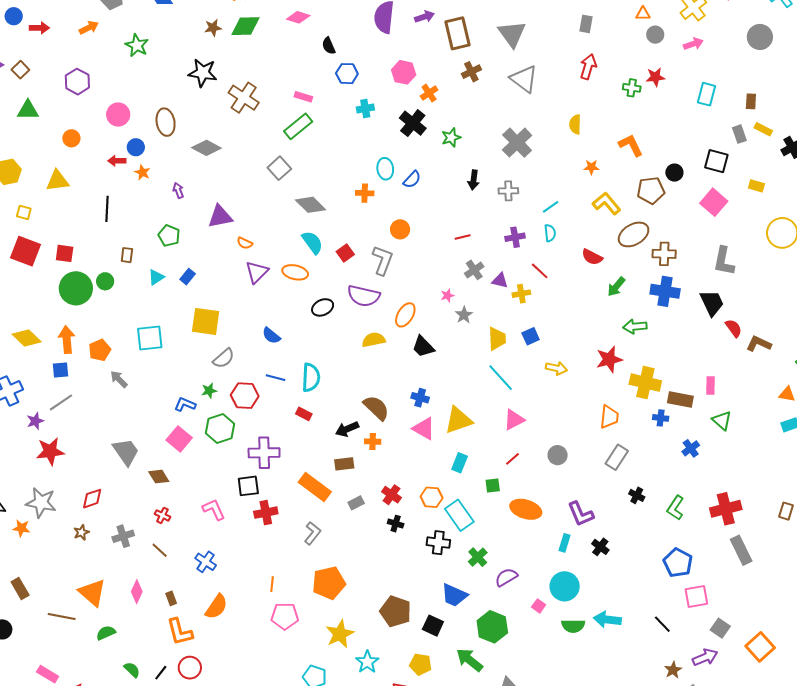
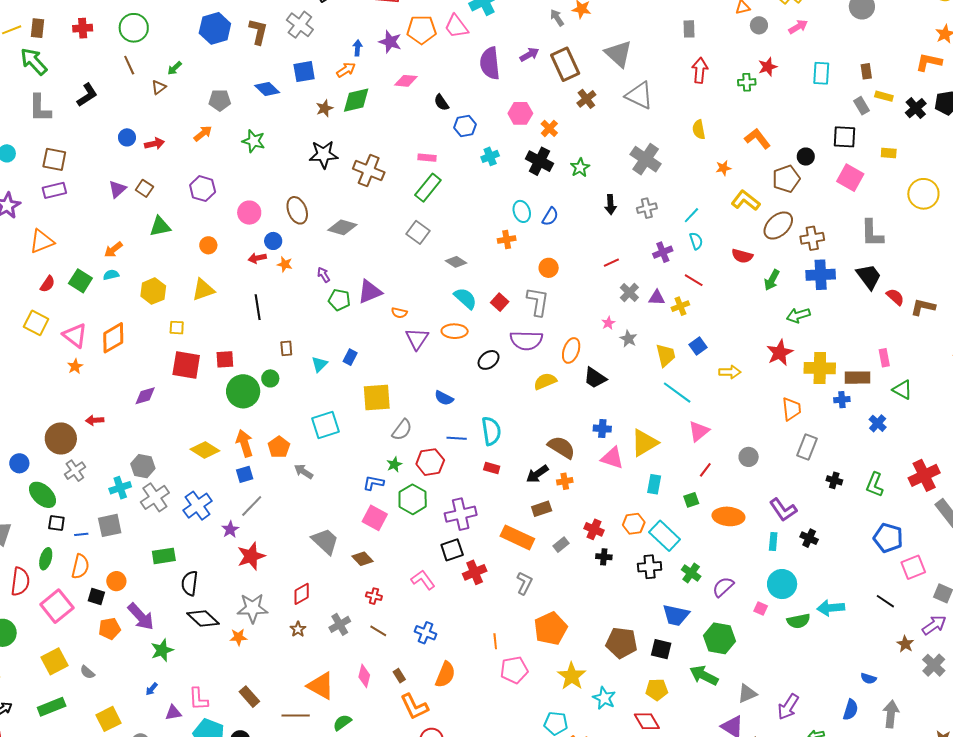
gray diamond: (311, 205) -> (456, 262), size x0.7
green pentagon: (169, 236) -> (339, 300), moved

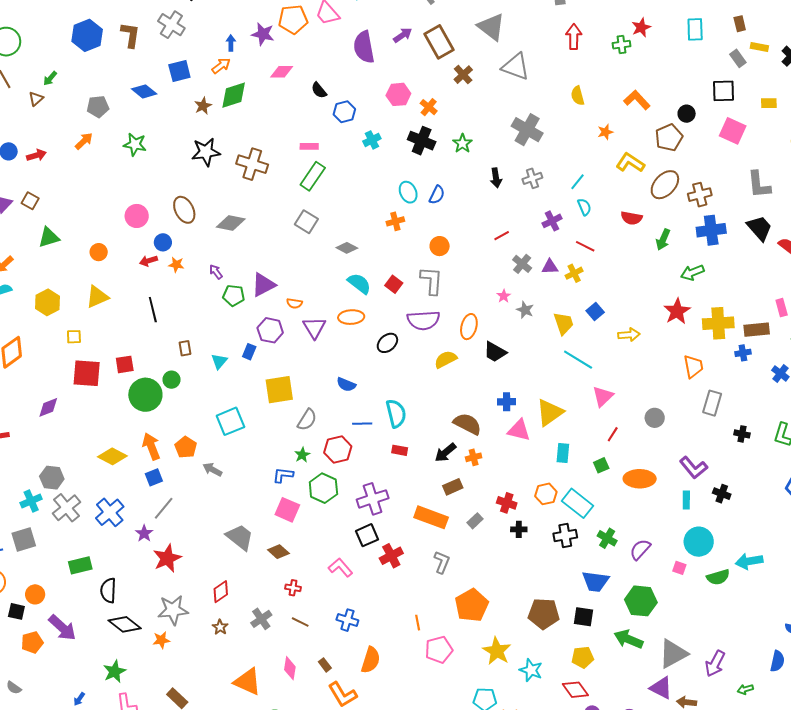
purple hexagon: (203, 189) -> (270, 330), moved
green star: (162, 650) -> (114, 671), moved
gray triangle: (747, 694) -> (673, 654), size x1.5

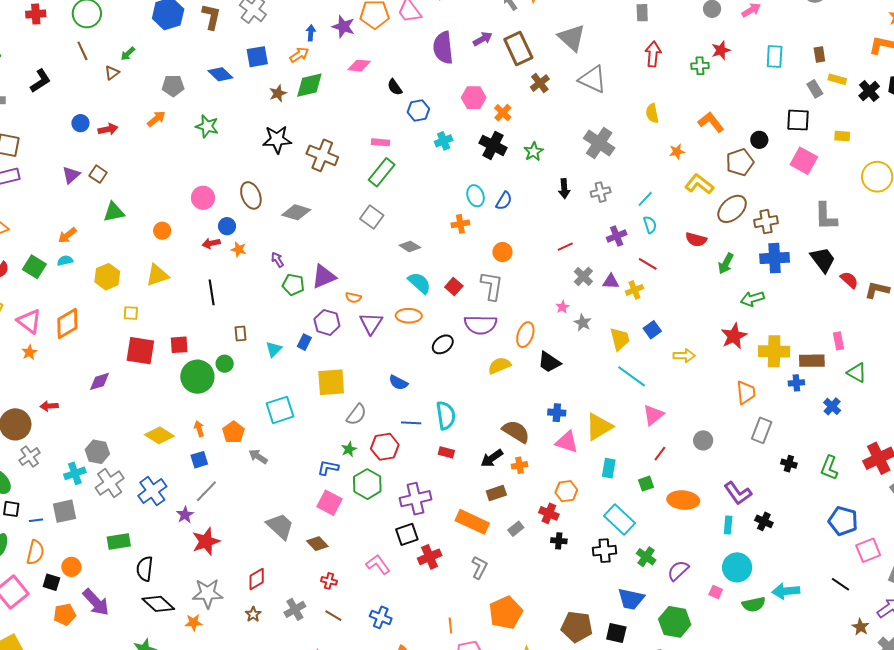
orange arrow: (151, 446) -> (199, 429), size x0.6
orange hexagon: (546, 494) -> (566, 491), moved

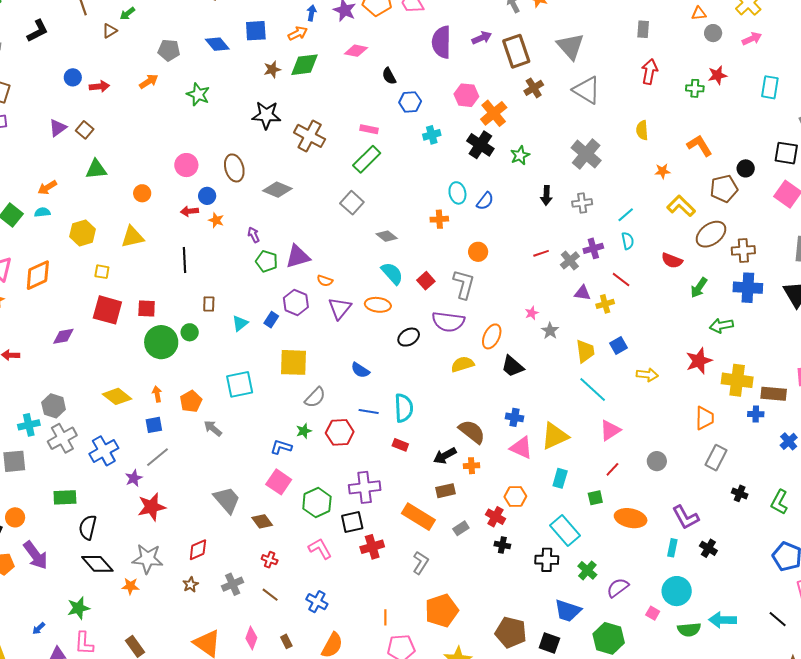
orange cross: (503, 113) -> (494, 113), size x1.5
gray cross: (583, 276) -> (570, 260), moved
green hexagon: (367, 484) -> (317, 503), moved

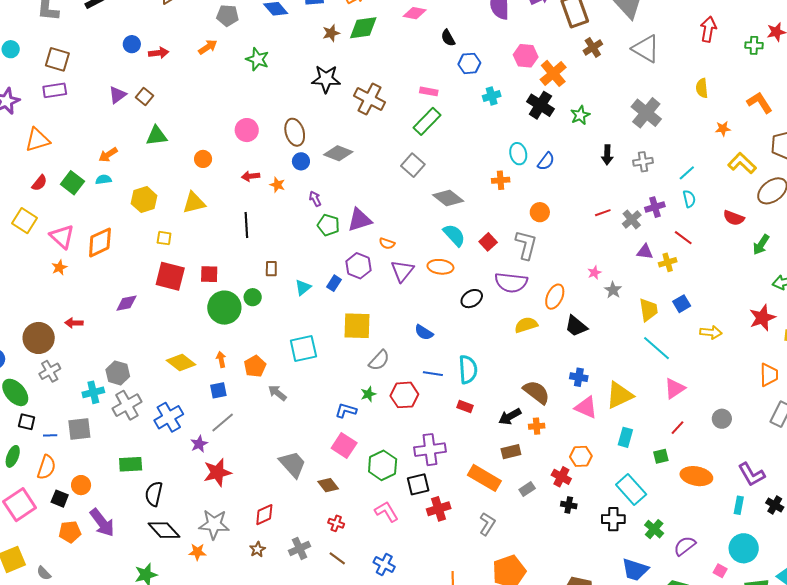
blue circle: (207, 196) -> (301, 161), moved
gray diamond: (387, 236) -> (448, 198), size x1.4

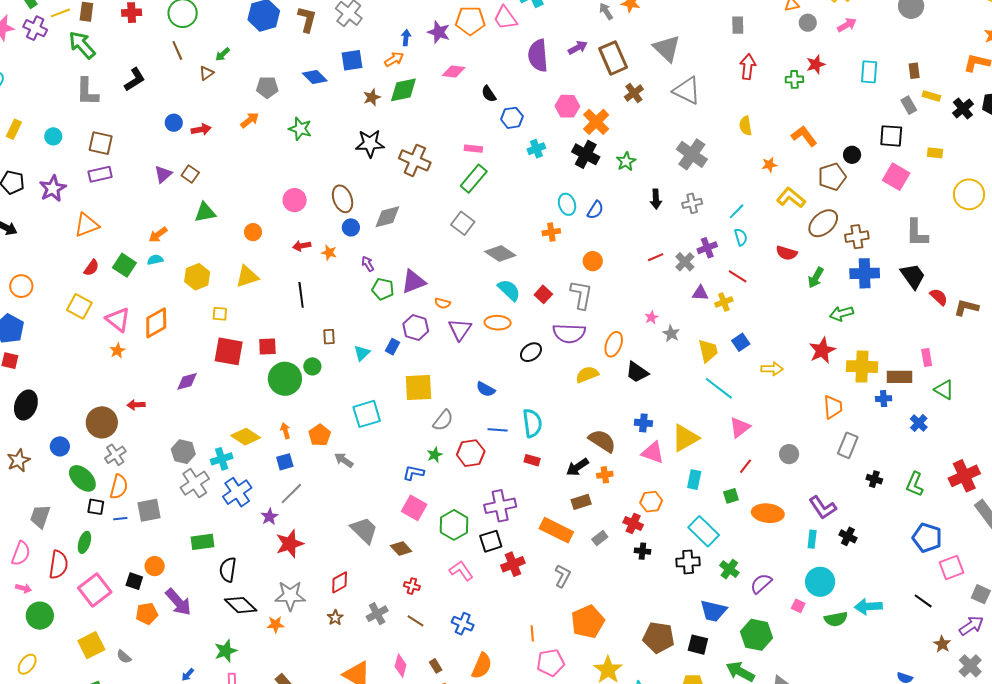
gray diamond: (338, 153) -> (387, 217), turned -32
cyan cross: (93, 392) -> (222, 459), moved
orange semicircle: (46, 467) -> (119, 487), moved

